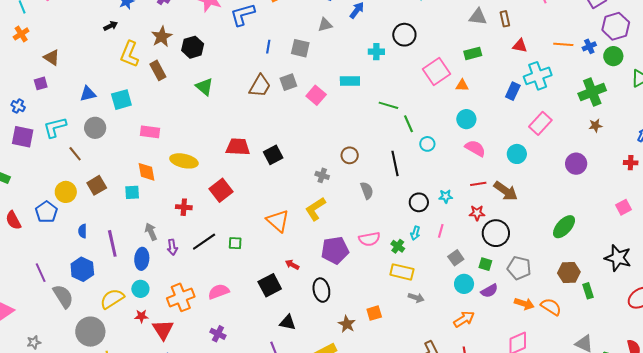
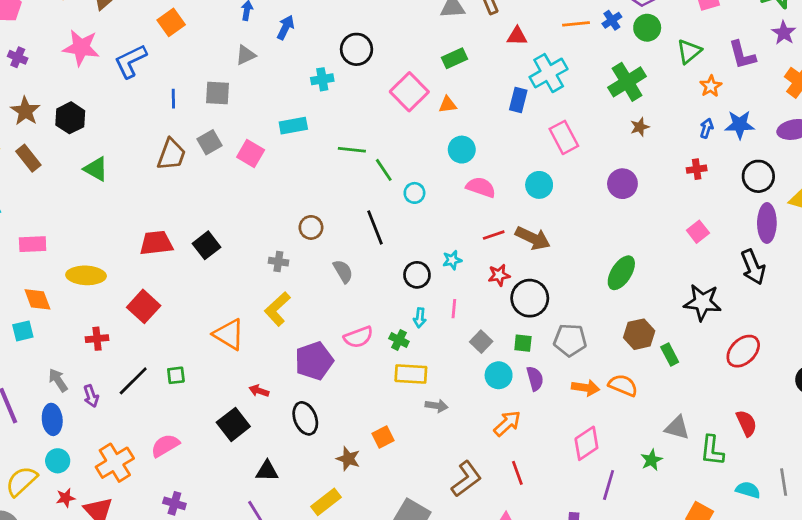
pink rectangle: (540, 123) -> (564, 137), turned -60
purple semicircle: (489, 291) -> (535, 378), turned -66

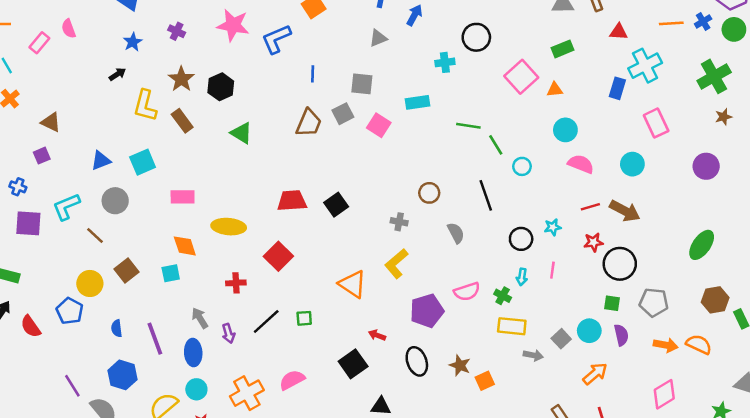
gray square: (217, 93) -> (362, 84), moved
gray square: (481, 342) -> (561, 339), moved
brown star: (348, 459) -> (460, 365), moved

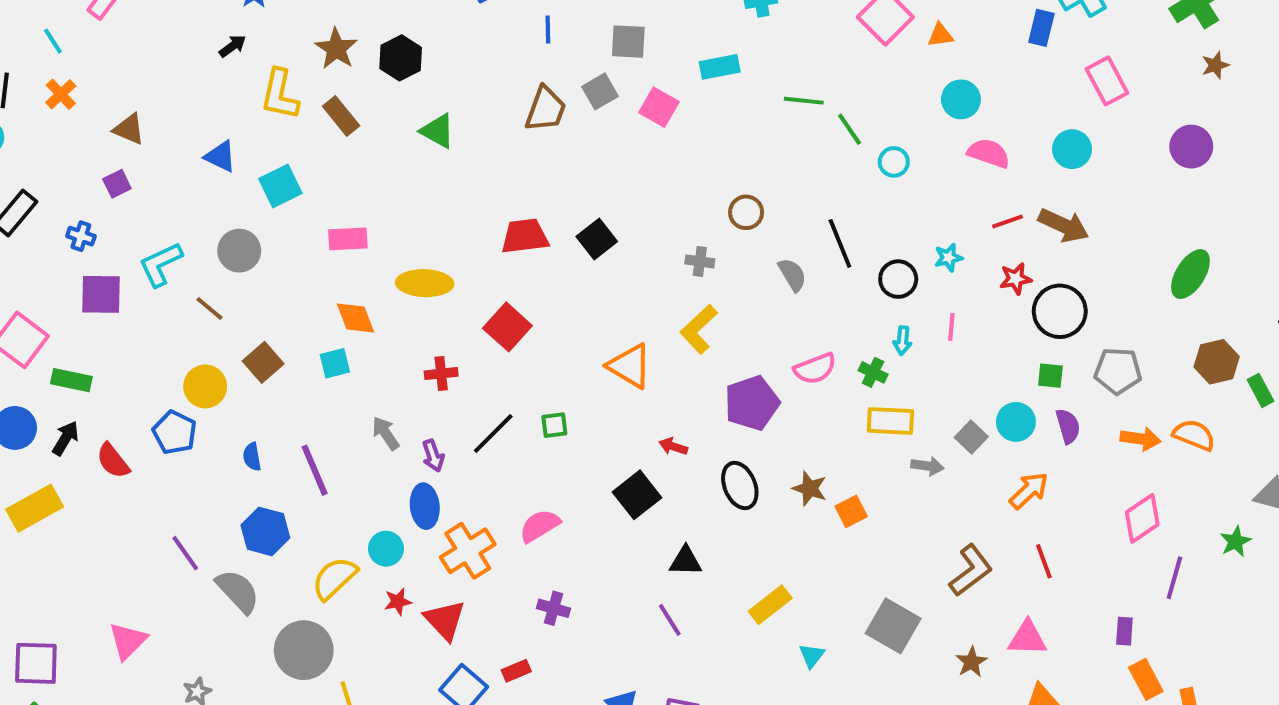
blue triangle: (101, 161) -> (221, 156), moved, turned 50
black line: (486, 195) -> (840, 243), moved
blue ellipse: (193, 353) -> (425, 506), moved

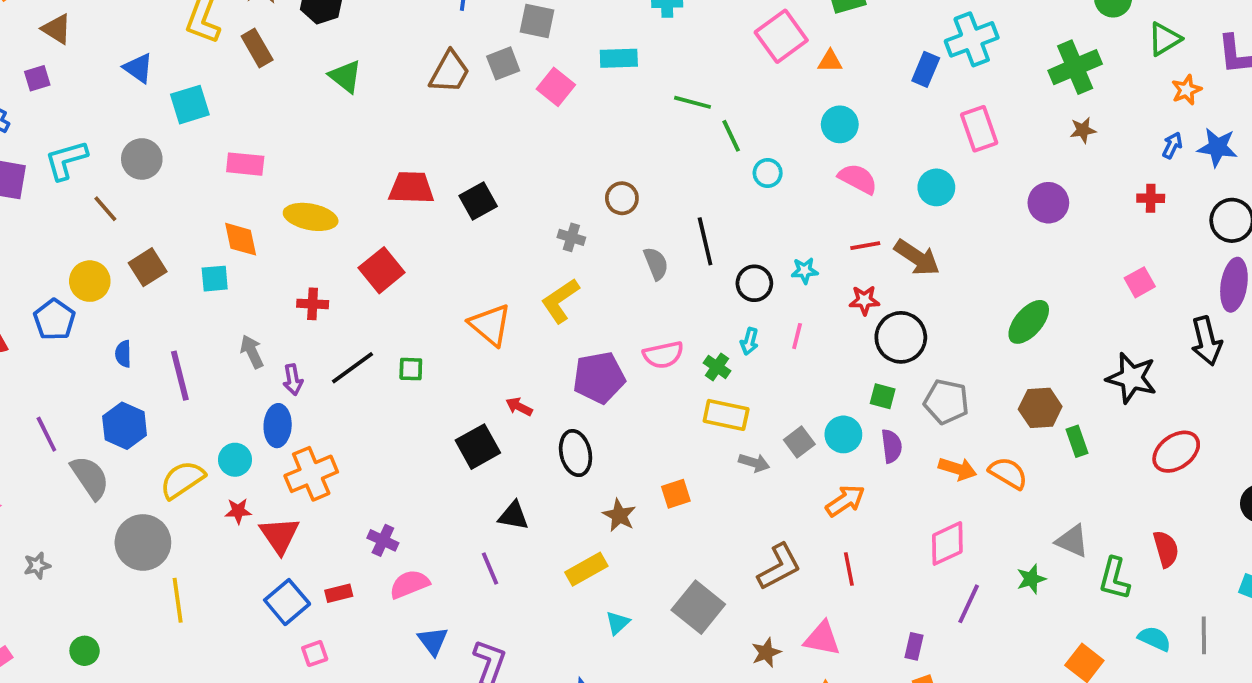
brown star: (810, 488) -> (619, 515), moved
pink semicircle: (540, 526) -> (409, 584), moved

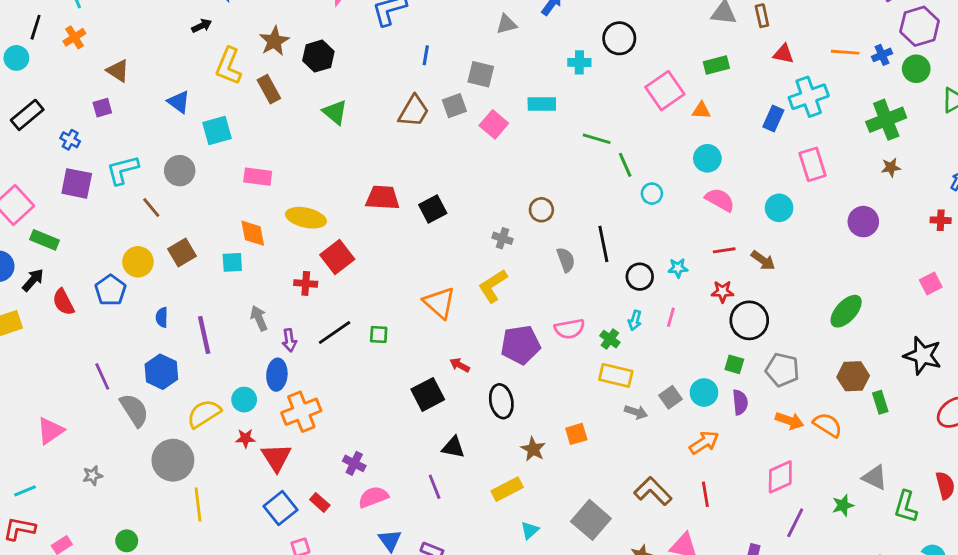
brown arrow: (917, 258) -> (763, 260), size x0.7
red square: (382, 270) -> (337, 257), moved
brown L-shape: (779, 567) -> (653, 491), turned -108
red rectangle: (339, 593) -> (320, 502), turned 54

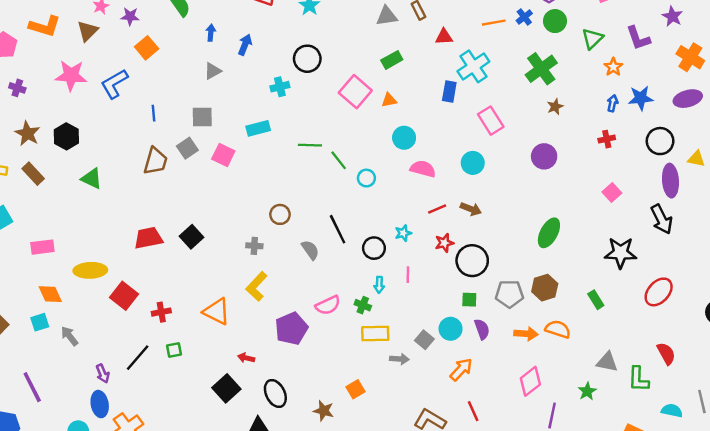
red cross: (306, 283) -> (161, 312), moved
gray arrow: (259, 318) -> (70, 336), moved
brown hexagon: (853, 376) -> (545, 288), moved
black ellipse: (501, 401) -> (275, 393), moved

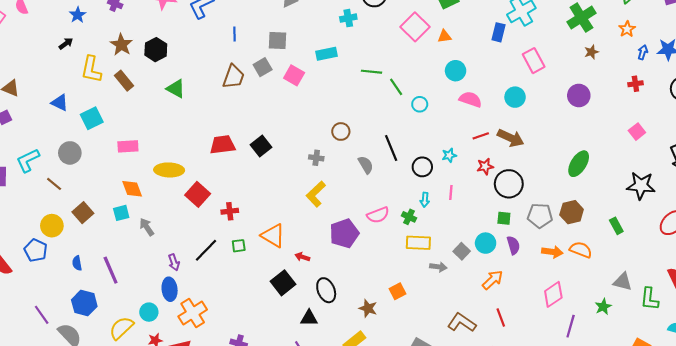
orange star: (613, 67) -> (627, 29), moved
brown arrow: (471, 209) -> (511, 138), size x1.4
orange triangle: (217, 311) -> (273, 236), moved

